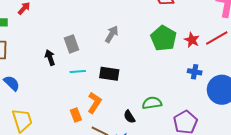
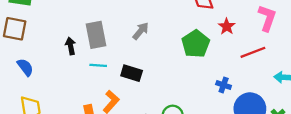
red star: (192, 40) -> (227, 26), moved
gray rectangle: (72, 44) -> (96, 35), size x1.4

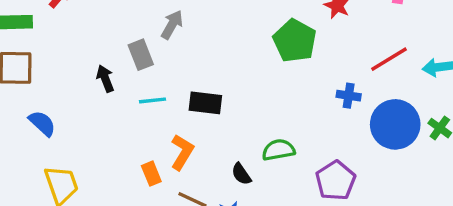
gray arrow: (141, 31) -> (172, 25), moved
gray rectangle: (96, 35) -> (141, 55), size x0.7
red line: (253, 52) -> (389, 59), moved

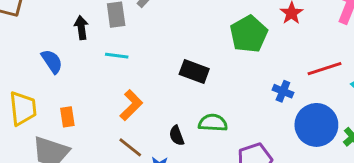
black rectangle: (205, 103) -> (194, 71), moved
blue semicircle: (42, 123) -> (52, 61), moved
orange rectangle: (151, 174) -> (67, 117), moved

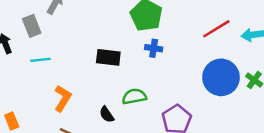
blue cross: (283, 91) -> (154, 48), moved

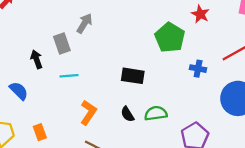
blue cross: (154, 48) -> (198, 69), moved
black semicircle: (107, 114) -> (128, 114), moved

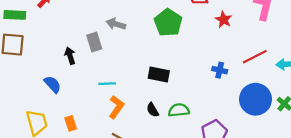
gray arrow: (84, 23) -> (116, 24), turned -108
green pentagon: (170, 38) -> (168, 23), moved
cyan line: (69, 76) -> (107, 84), moved

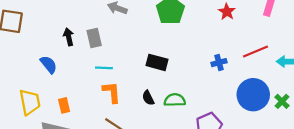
gray rectangle: (94, 42) -> (94, 38), moved
blue cross: (220, 70) -> (219, 63), turned -32
orange L-shape: (116, 107) -> (112, 92), turned -45

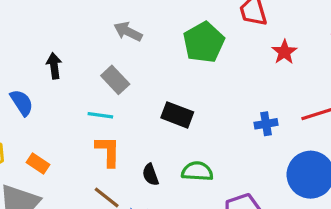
gray rectangle: (94, 38) -> (115, 80), moved, turned -36
black semicircle: (148, 98) -> (150, 175), moved
orange rectangle: (64, 105) -> (38, 163), turned -48

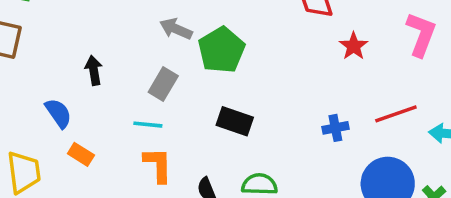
green pentagon: (204, 42) -> (221, 50), moved
gray rectangle: (115, 80) -> (163, 84), turned 76
orange rectangle: (38, 163) -> (81, 154), moved

